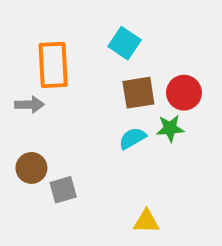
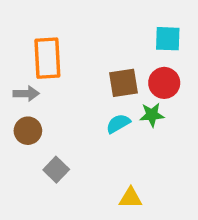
cyan square: (125, 43) -> (168, 39), moved, turned -32
brown circle: (31, 168) -> (28, 131), moved
gray square: (63, 190) -> (56, 170), turned -30

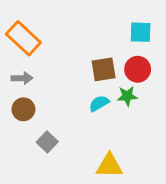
orange rectangle: (47, 58) -> (23, 38), moved, turned -44
yellow triangle: (131, 198) -> (109, 166), size x1.4

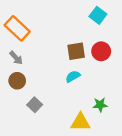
cyan square: (141, 32) -> (98, 15), moved, turned 35
gray arrow: (22, 78) -> (16, 58), turned 48
green star: (127, 96) -> (100, 105), moved

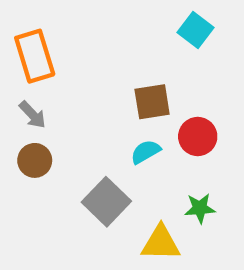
orange rectangle: (17, 28) -> (35, 56), turned 30
red circle: (101, 51) -> (198, 136), moved
gray square: (35, 105) -> (106, 202), moved, size x1.5

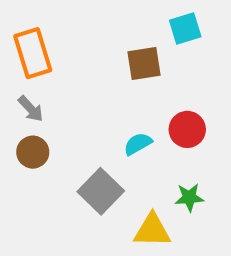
cyan square: (196, 30) -> (185, 28), turned 36
brown square: (152, 102) -> (144, 64), moved

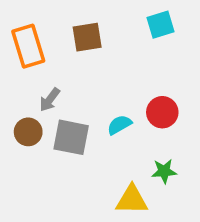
brown square: (144, 64) -> (87, 37), moved
gray arrow: (31, 109) -> (50, 100), moved, turned 80
gray square: (101, 191) -> (71, 137), moved, turned -33

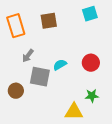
cyan semicircle: (119, 125) -> (60, 65), moved
brown circle: (28, 132) -> (16, 91), moved

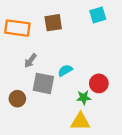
orange rectangle: (16, 26) -> (17, 28), turned -65
red circle: (91, 63) -> (99, 83), moved
green star: (92, 96) -> (84, 98), moved

